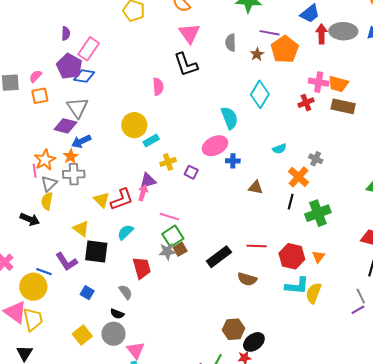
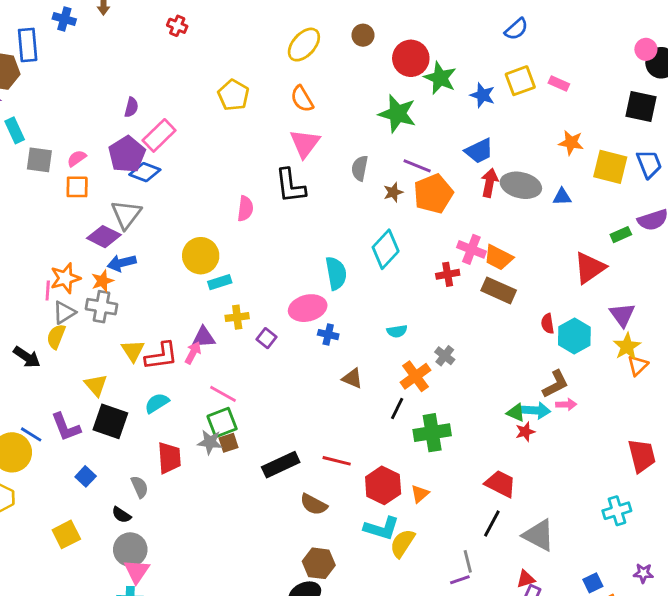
brown hexagon: (233, 329) -> (319, 563), moved
gray circle: (114, 334) -> (130, 550), moved

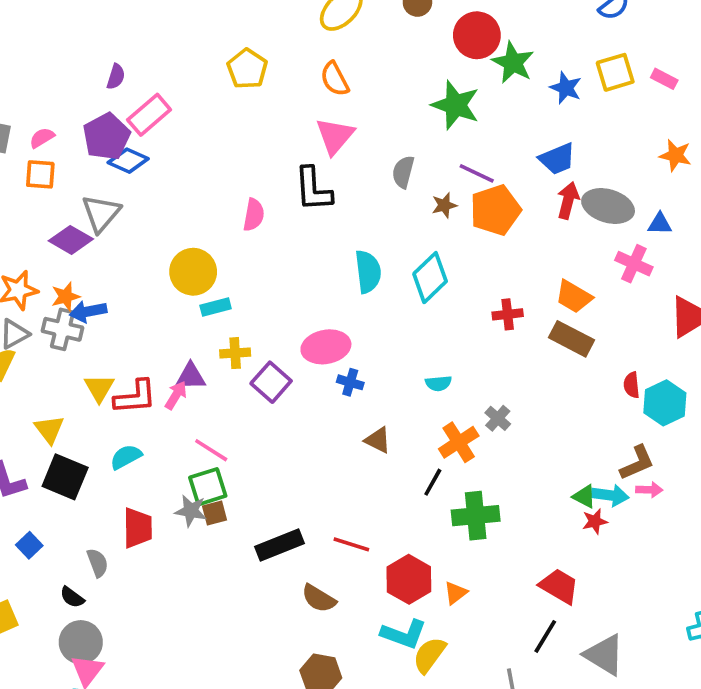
pink cross: (471, 249) -> (634, 264), moved
blue arrow: (122, 263) -> (88, 312), moved
cyan semicircle: (336, 273) -> (368, 272), moved
purple square: (266, 338) -> (271, 382), size x1.5

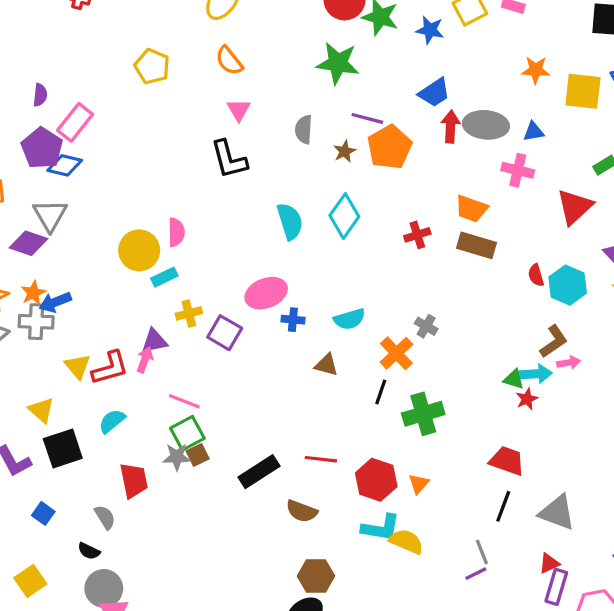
pink triangle: (335, 136) -> (239, 110), size x0.7
pink semicircle: (254, 215) -> (176, 232), moved
cyan semicircle: (438, 383) -> (349, 319), moved, size x1.4
black square: (65, 477) -> (63, 448), turned -30
yellow semicircle: (429, 655) -> (406, 541), turned 88

